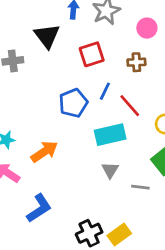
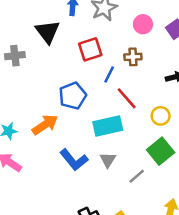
blue line: (105, 91) -> (109, 74), moved
orange arrow: (44, 152) -> (45, 125), moved
gray line: (140, 187) -> (137, 176), turned -48
blue L-shape: (39, 208) -> (74, 160), moved, turned 84

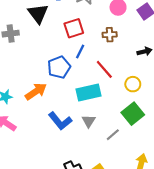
blue line: (109, 74) -> (80, 51), moved

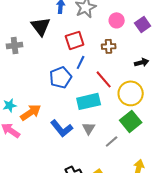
yellow circle: (133, 84) -> (131, 93), size x1.6
orange arrow: (36, 91) -> (31, 112), moved

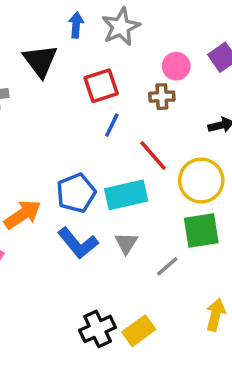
pink circle: (117, 20) -> (176, 66), moved
blue pentagon: (61, 77) -> (76, 193), moved
green square: (131, 121) -> (201, 231), turned 30

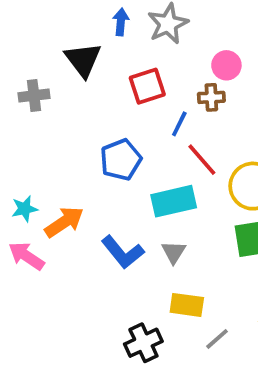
blue line: (112, 125) -> (179, 124), moved
blue pentagon: (76, 193) -> (121, 160), moved
gray line: (167, 266) -> (217, 339), moved
yellow rectangle: (139, 331) -> (187, 305), moved, turned 44

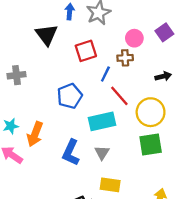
gray cross: (34, 96) -> (16, 75), moved
orange arrow: (64, 222) -> (35, 134), turned 145
blue L-shape: (123, 252) -> (71, 153), turned 64

